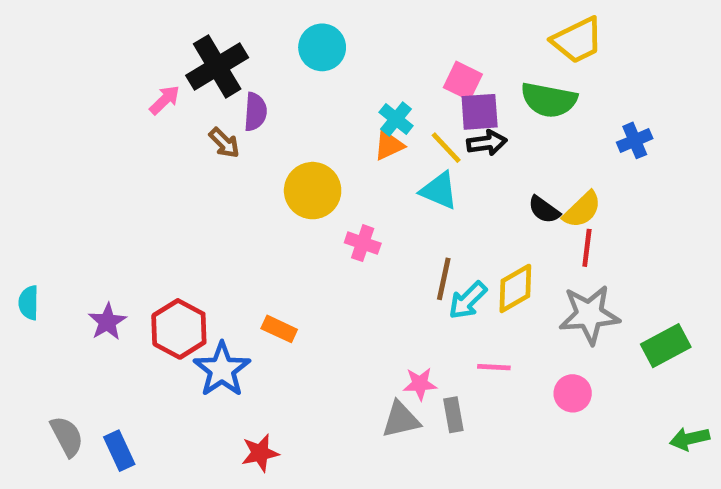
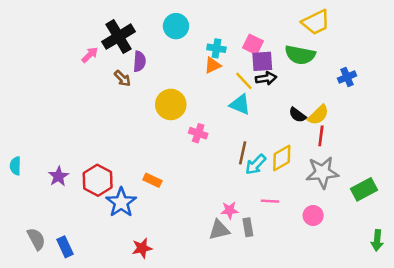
cyan cross: (396, 119) -> (216, 48), moved, turned -30
orange triangle: (389, 145) -> (213, 65), moved
green arrow: (690, 439) -> (377, 240), turned -72

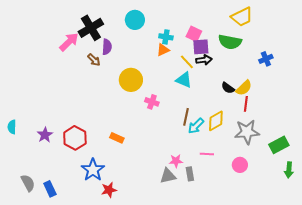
pink arrow: (90, 55) -> (69, 42), size x1.5
blue star: (121, 202) -> (93, 170), moved
green arrow: (377, 240) -> (289, 170), moved

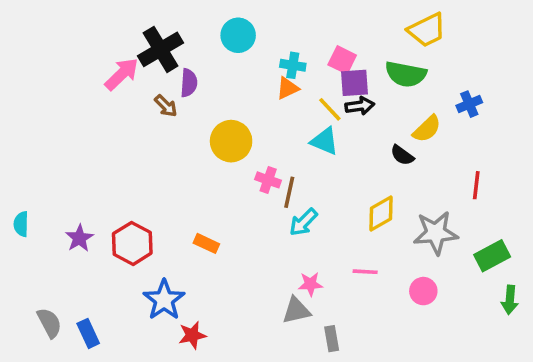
yellow semicircle: (244, 88) -> (427, 129), moved
red line: (246, 104) -> (476, 185), moved
brown line: (186, 117) -> (289, 192), moved
cyan arrow: (196, 126) -> (303, 222), moved
gray rectangle: (190, 174) -> (332, 339), moved

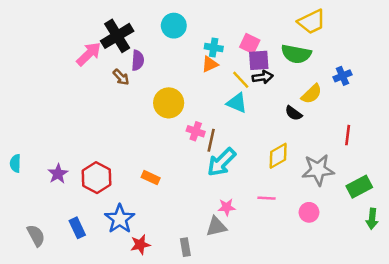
cyan arrow: (303, 222) -> (221, 162), size x1.4
blue rectangle: (88, 333) -> (77, 228), moved
gray rectangle: (332, 339) -> (185, 247), moved

